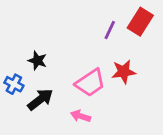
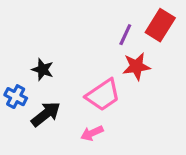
red star: (124, 72) -> (136, 66), moved
pink arrow: (81, 116) -> (92, 133), turned -42

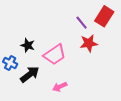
purple line: (125, 35) -> (82, 23), turned -64
pink trapezoid: (103, 95) -> (55, 55), moved

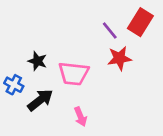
pink trapezoid: (55, 55) -> (74, 74), turned 40
pink arrow: (60, 87) -> (81, 117), turned -88

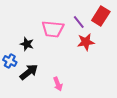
pink trapezoid: (74, 74) -> (53, 29), moved

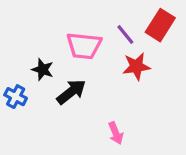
black arrow: (29, 72) -> (71, 92), moved
pink arrow: (58, 84) -> (116, 133), moved

